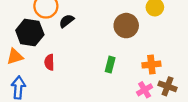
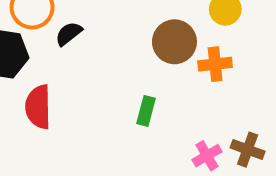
red semicircle: (49, 62) -> (38, 107), size x1.5
orange cross: (151, 65) -> (215, 64), moved

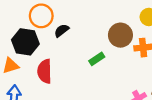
green rectangle: (146, 111) -> (97, 59), moved, turned 42

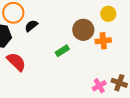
red semicircle: (45, 71) -> (16, 62), turned 135

